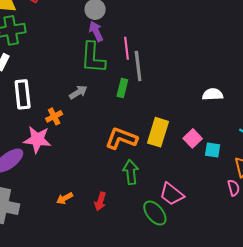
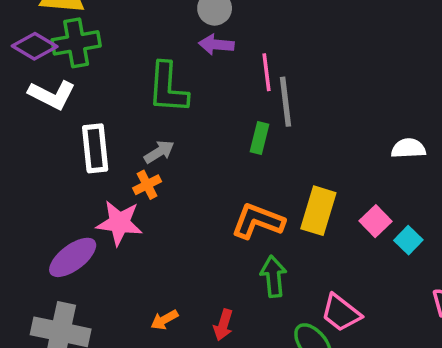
purple arrow: (96, 31) -> (216, 45), turned -60
green L-shape: (93, 58) -> (168, 88), moved
gray arrow: (78, 92) -> (159, 152), moved
cyan square: (213, 150) -> (408, 240), turned 35

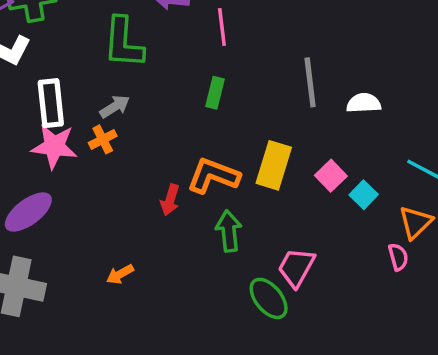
gray line: (286, 102) -> (310, 82), moved
pink star: (119, 223) -> (54, 146), moved
pink trapezoid: (341, 313) -> (296, 267), turned 81
red arrow: (223, 325) -> (170, 200), moved

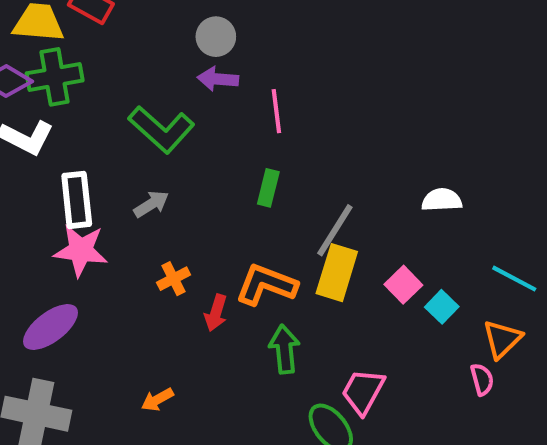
green L-shape: (123, 43) -> (161, 129), turned -52
gray line: (310, 82) -> (335, 230), moved, turned 39
orange cross: (103, 139) -> (174, 279), moved

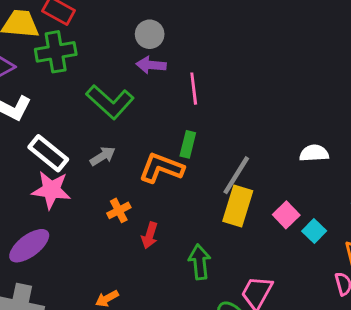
green cross: (55, 77) -> (56, 52), moved
white rectangle: (77, 200) -> (48, 153), turned -45
orange L-shape: (266, 285) -> (161, 168), moved

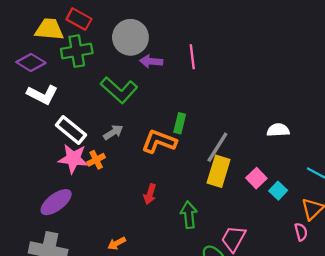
gray circle: (150, 34) -> (130, 37), moved, size x1.6
pink line: (194, 89) -> (192, 57), moved
orange cross: (119, 210) -> (96, 160), moved

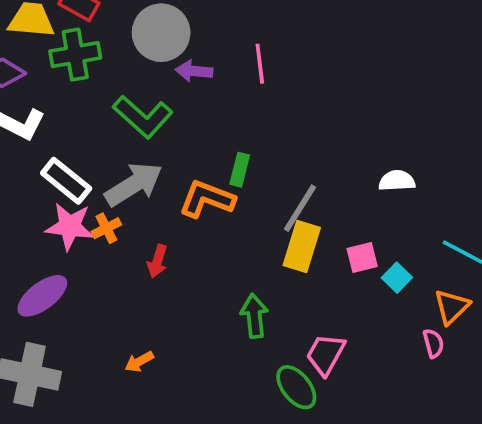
gray arrow: (113, 132) -> (134, 184), size x1.8
pink square: (256, 178) -> (362, 257), turned 30
red arrow: (150, 194) -> (157, 261), moved

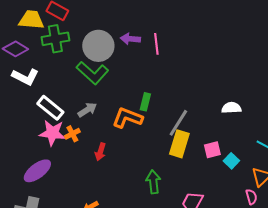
gray circle: (161, 33) -> (98, 46), moved
purple arrow: (194, 71) -> (130, 39), moved
gray arrow: (134, 184) -> (87, 110), size x0.6

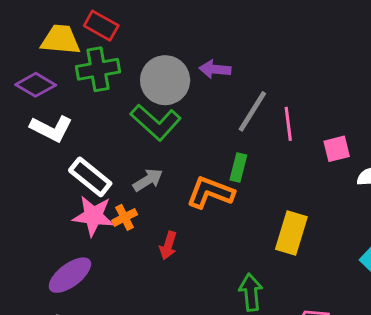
pink line: (156, 44) -> (288, 124), moved
gray line: (178, 123) -> (252, 111), moved
pink square: (212, 150) -> (337, 149), moved

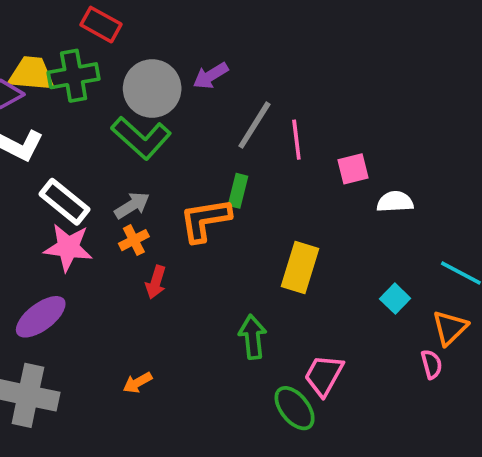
red rectangle: (101, 26) -> (101, 25), moved
yellow trapezoid: (61, 40) -> (32, 74), moved
purple arrow: (215, 69) -> (211, 76), turned -36
orange L-shape: (210, 192) -> (205, 220), turned -30
orange cross: (125, 217) -> (134, 240), moved

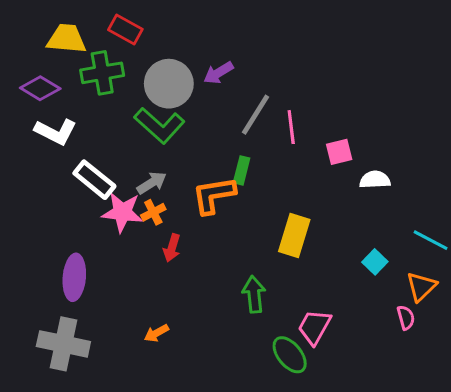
yellow trapezoid: (32, 74) -> (67, 39), moved
pink star: (68, 247) -> (122, 212), moved
purple ellipse: (41, 317) -> (74, 277), turned -48

